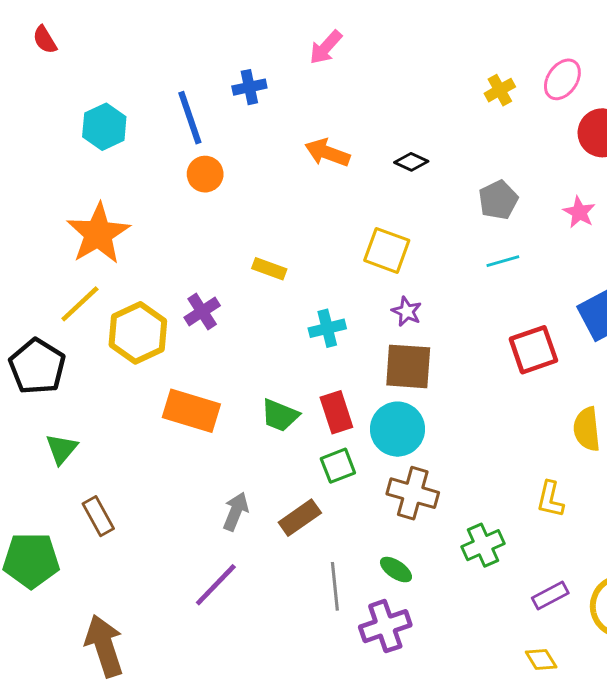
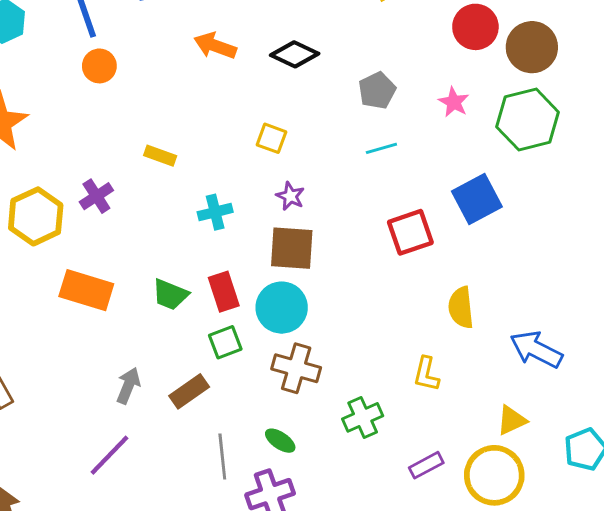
black diamond: (411, 162) -> (295, 54), size x1.5
yellow square: (387, 250) -> (271, 138), size x0.7

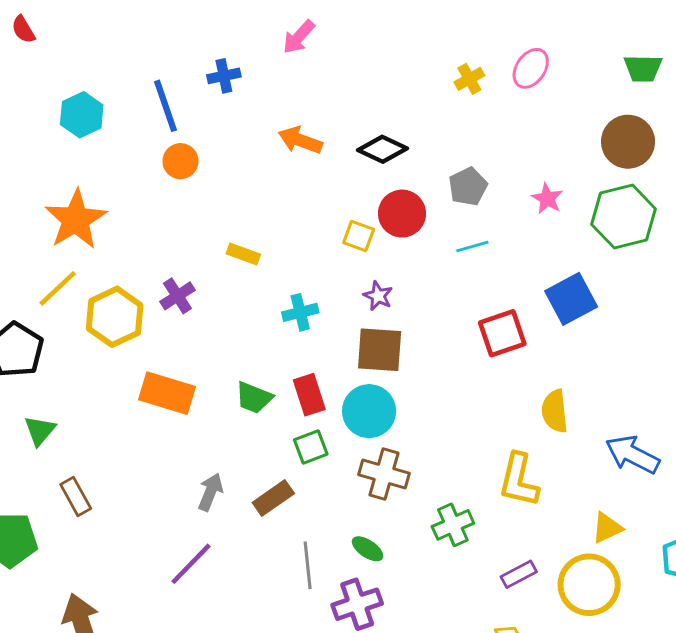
red circle: (475, 27) -> (402, 214), moved
yellow L-shape: (426, 374) -> (519, 480), size x1.5

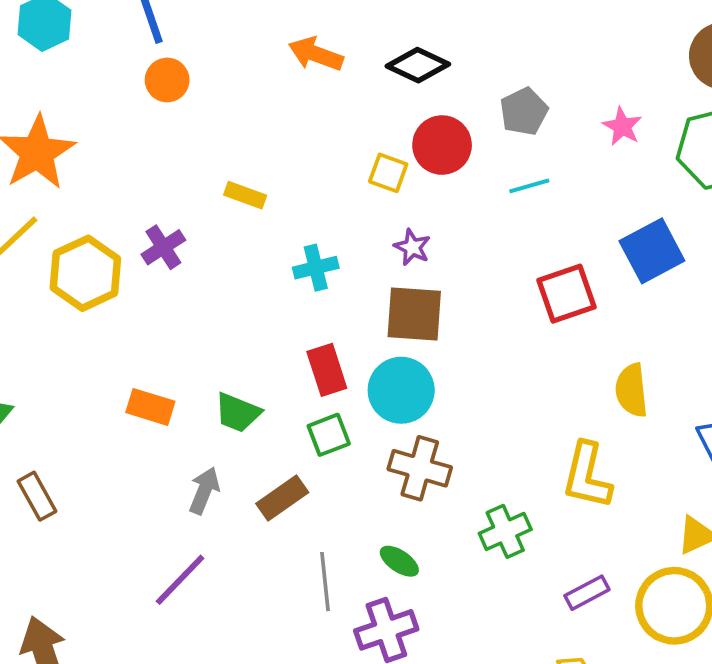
orange rectangle: (167, 393) -> (150, 407), moved, size x0.7
green trapezoid: (254, 398) -> (238, 413), moved

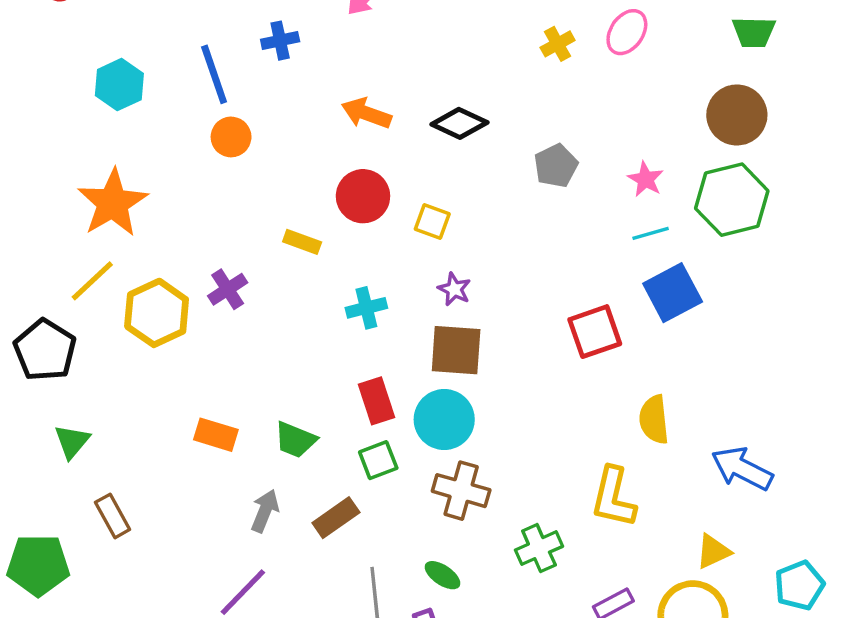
red circle: (442, 145) -> (363, 196), moved
cyan line: (529, 186) -> (651, 233), moved

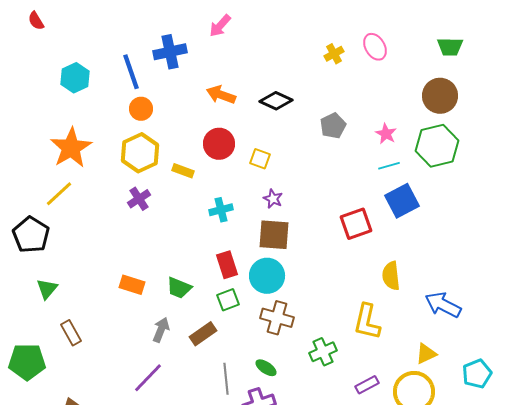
pink ellipse: (627, 32) -> (375, 47), turned -64
blue cross: (280, 41) -> (170, 52), size x1.5
yellow hexagon: (157, 313) -> (140, 153), moved

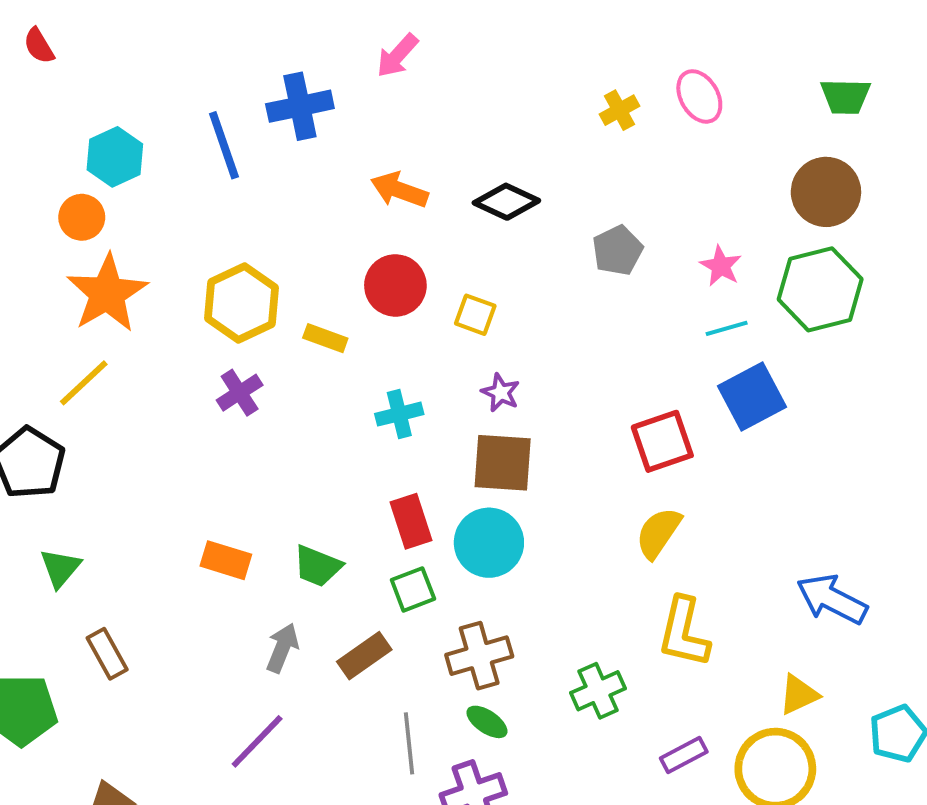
orange circle: (141, 109) -> (82, 217), moved
yellow semicircle: (391, 276) -> (658, 533), moved, turned 40
brown cross: (277, 318) -> (479, 656), moved, turned -32

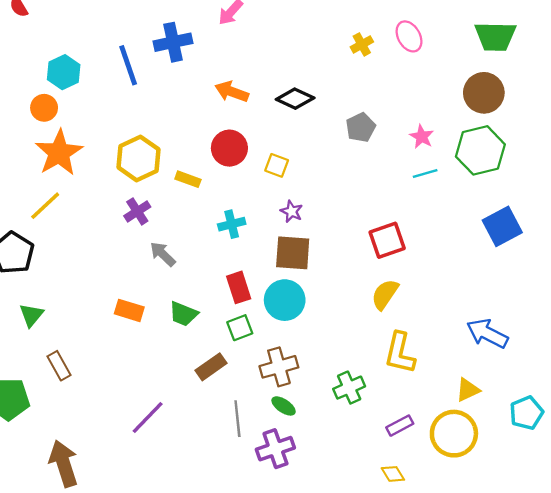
green trapezoid: (845, 96) -> (495, 36), size x1.4
blue square: (752, 397) -> (502, 226), moved
gray arrow: (282, 648) -> (163, 254), moved, turned -68

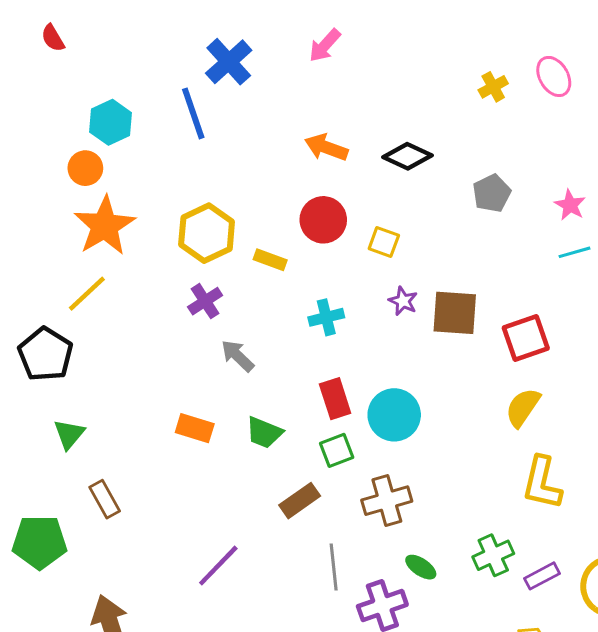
blue cross: (173, 42) -> (229, 62), moved, turned -30
brown square: (293, 253) -> (455, 313), moved
green cross: (349, 388) -> (493, 555), moved
green ellipse: (284, 406) -> (421, 567), moved

